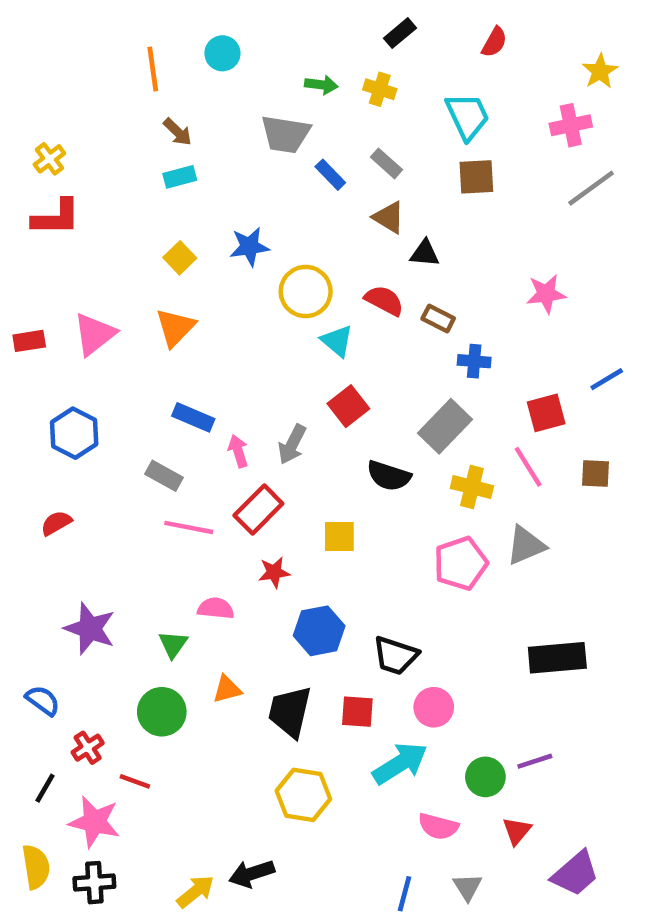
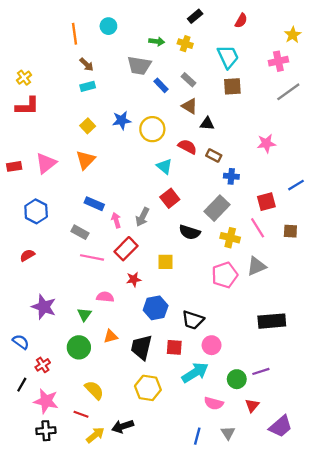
yellow circle: (306, 292) -> (152, 129), moved
red line: (135, 781) -> (81, 414), moved
yellow semicircle: (36, 867) -> (94, 390), moved, turned -35

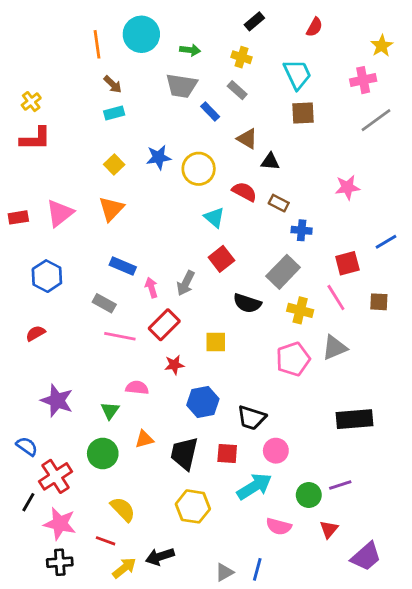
cyan circle: (108, 26) -> (141, 34), size x1.6
green arrow: (157, 41) -> (190, 50), moved
gray rectangle: (189, 80) -> (237, 90), moved
red cross: (43, 365) -> (56, 476), size x1.6
gray triangle: (228, 433) -> (224, 572), moved, turned 32

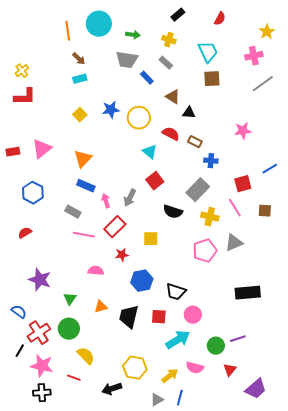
orange triangle: (111, 209) -> (83, 159), moved
green triangle: (110, 411) -> (70, 299), moved
green circle: (103, 454) -> (69, 329), moved
yellow hexagon: (193, 506) -> (135, 368), moved
yellow arrow: (124, 568) -> (170, 376), moved

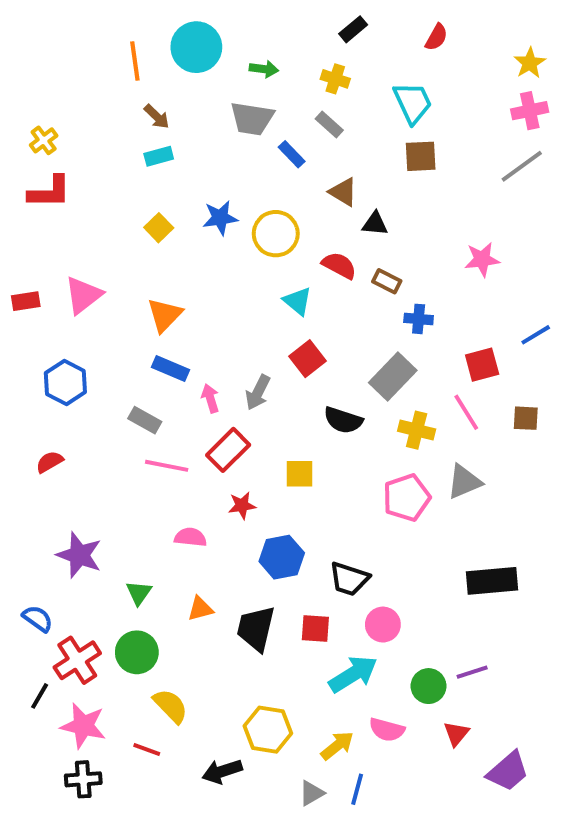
pink cross: (254, 56) -> (530, 111), moved

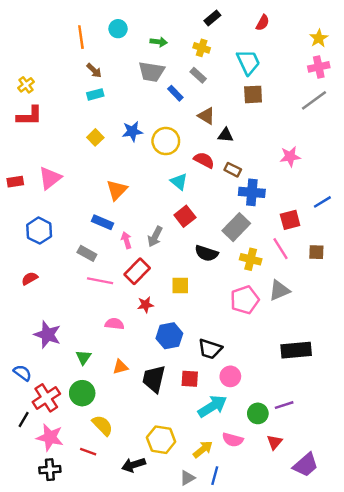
cyan circle: (196, 47) -> (118, 29), size x0.6
orange triangle: (165, 315) -> (117, 190), moved
blue cross: (419, 319) -> (252, 192), size x1.5

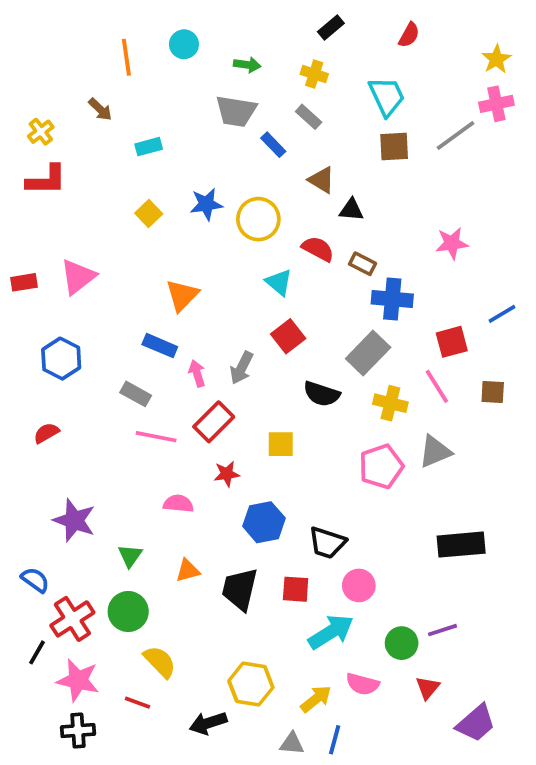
brown arrow: (94, 71) -> (100, 109), moved
gray line: (314, 100) -> (456, 135), moved
gray triangle: (187, 478) -> (292, 744), turned 35

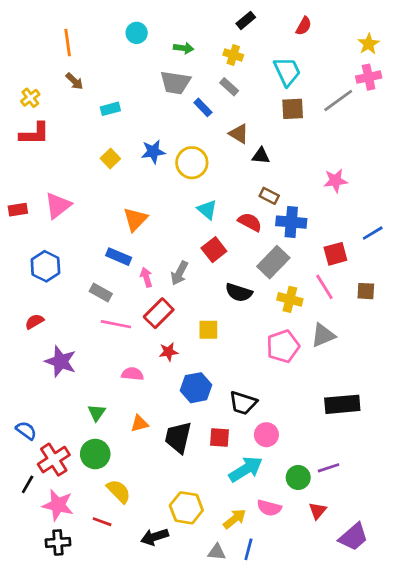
orange line: (126, 57) -> (68, 43), moved
red semicircle: (318, 249) -> (250, 222), moved
purple star: (74, 520) -> (61, 362), moved

